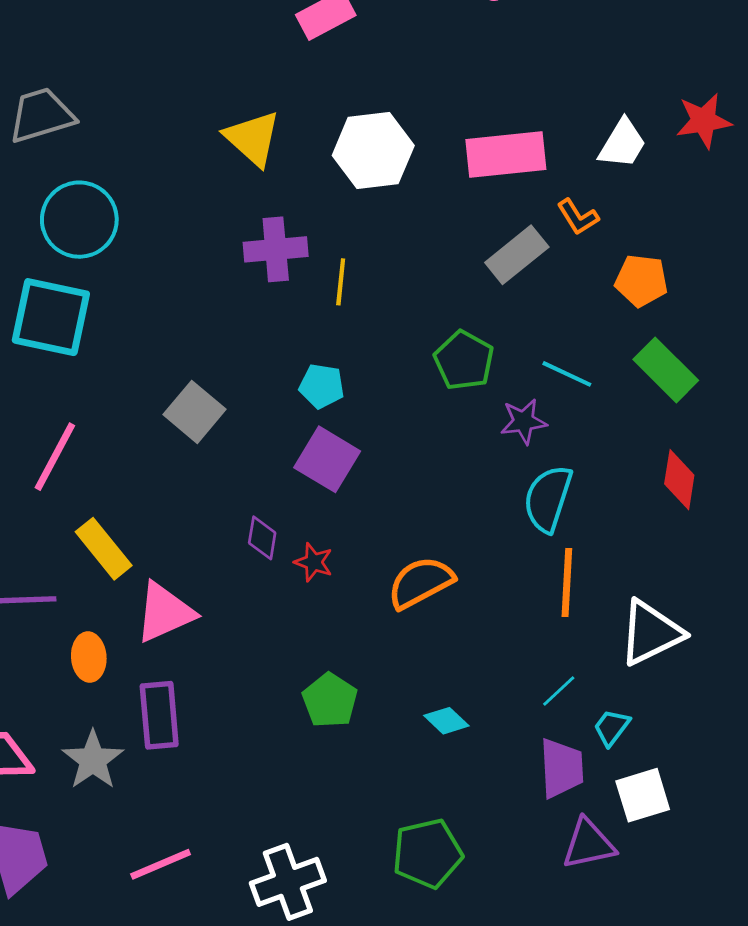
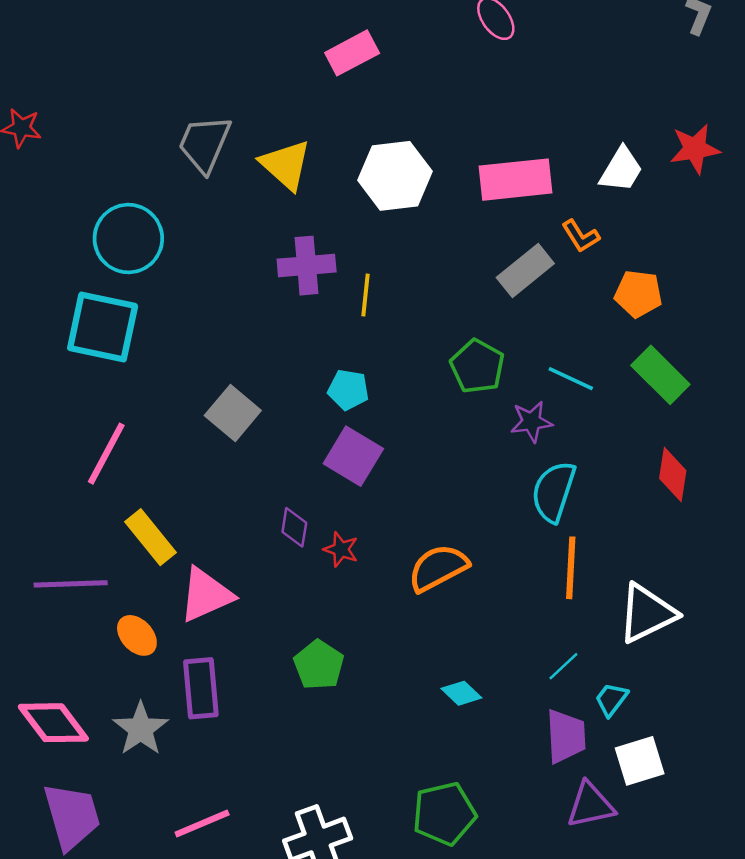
gray trapezoid: (41, 115) -> (205, 144), moved, turned -50
orange ellipse: (89, 657) -> (137, 635), turned -39
green pentagon: (330, 700) -> (319, 665), moved

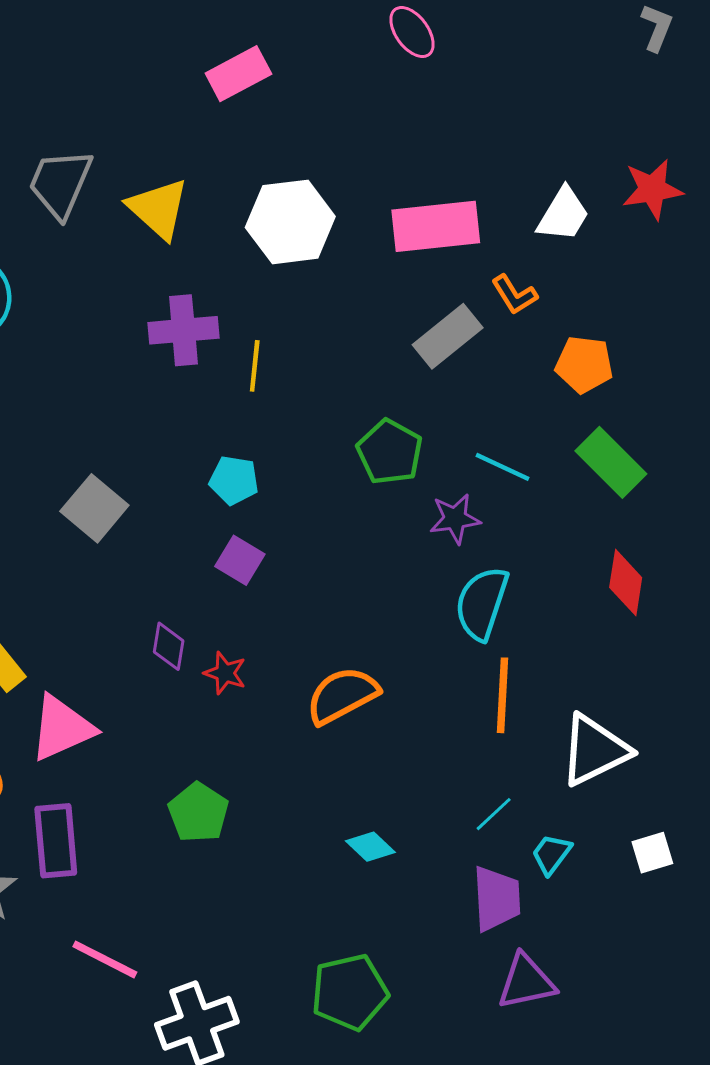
purple square: (353, 456) -> (240, 560), size x0.7
white square: (640, 761) -> (652, 853), moved, size x0.7
pink line: (202, 823) -> (105, 959), moved, turned 50

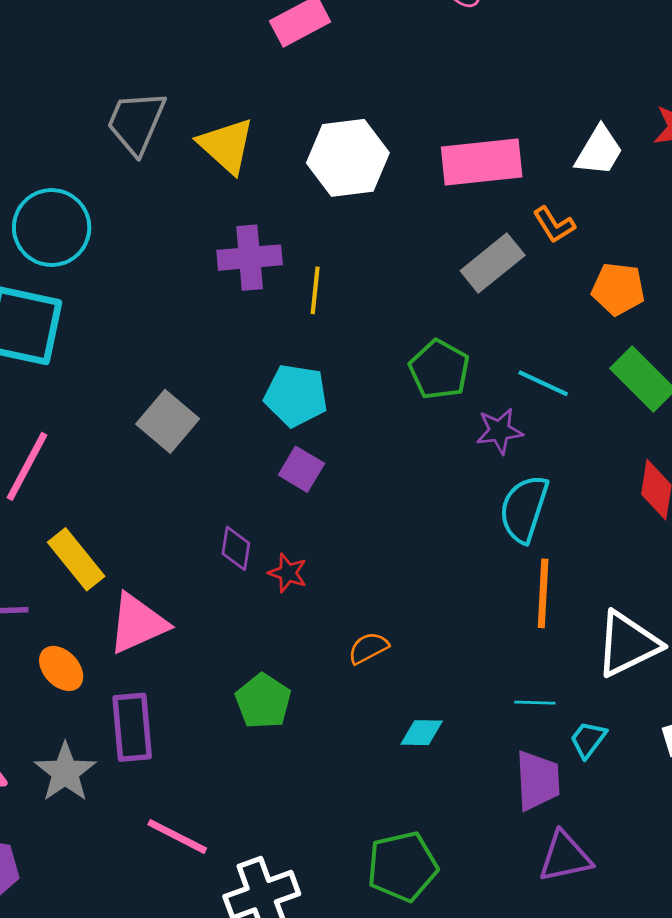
cyan pentagon: (234, 480) -> (296, 395), size x1.4
orange semicircle: (342, 695) -> (368, 648), moved, size x0.6
cyan line: (494, 814) -> (535, 703), turned 45
cyan diamond: (370, 847) -> (422, 733), turned -42

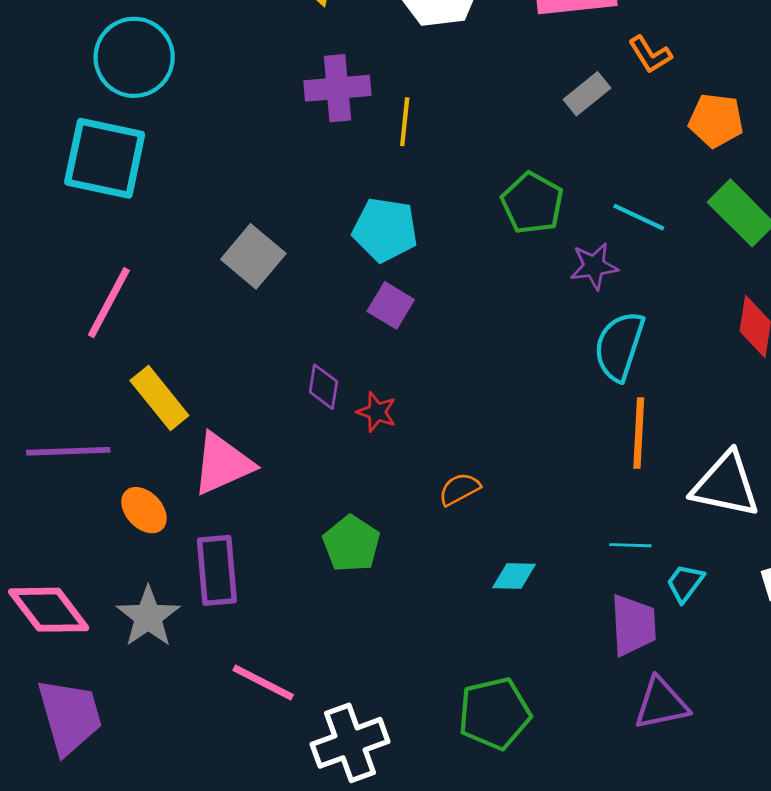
gray rectangle: (493, 263) -> (587, 94), size x0.7
white triangle: (628, 644) -> (726, 485), turned 38

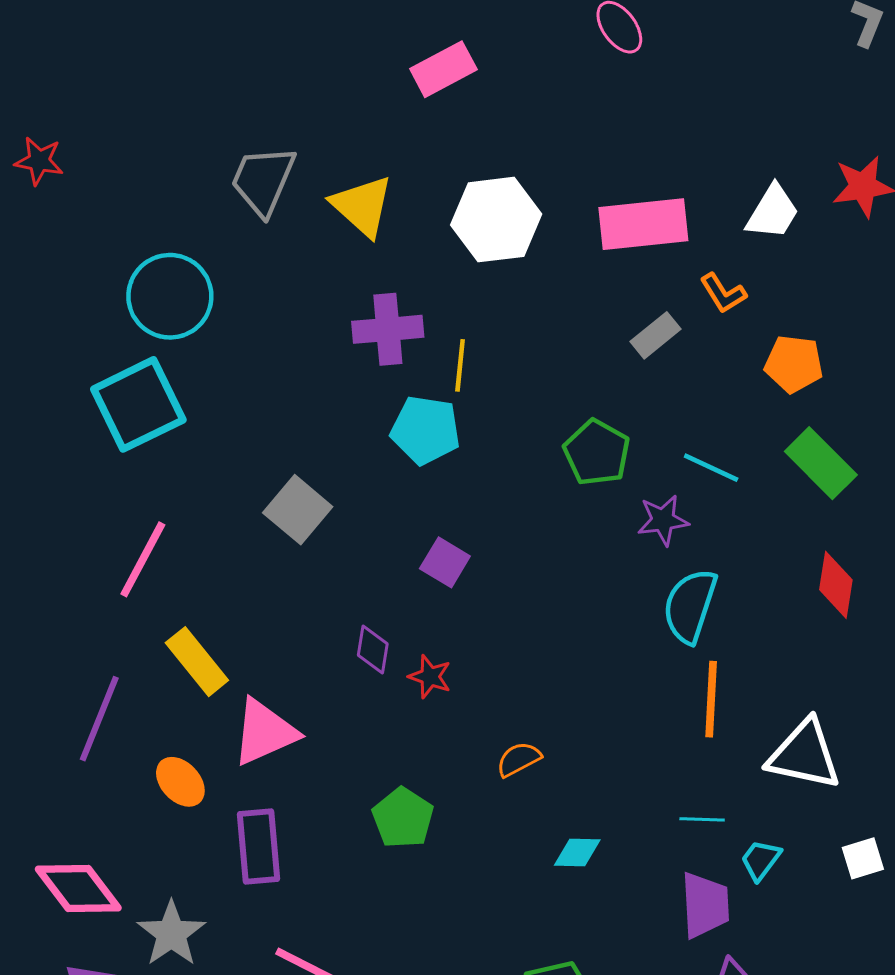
cyan square: (105, 158) -> (138, 404), turned -38
cyan pentagon: (385, 230) -> (425, 430), moved
purple line: (68, 451) -> (99, 719), turned -66
gray star: (148, 617) -> (171, 934), moved

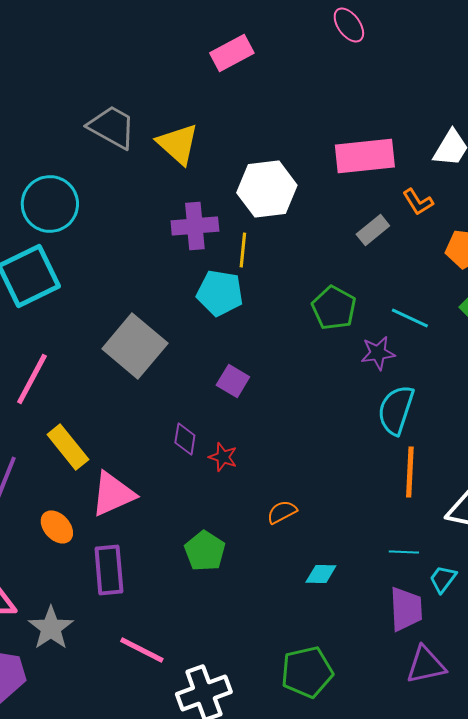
gray trapezoid: (263, 180) -> (112, 127), turned 96
white hexagon: (496, 220) -> (267, 189), moved
gray square: (298, 510) -> (135, 346), size x1.4

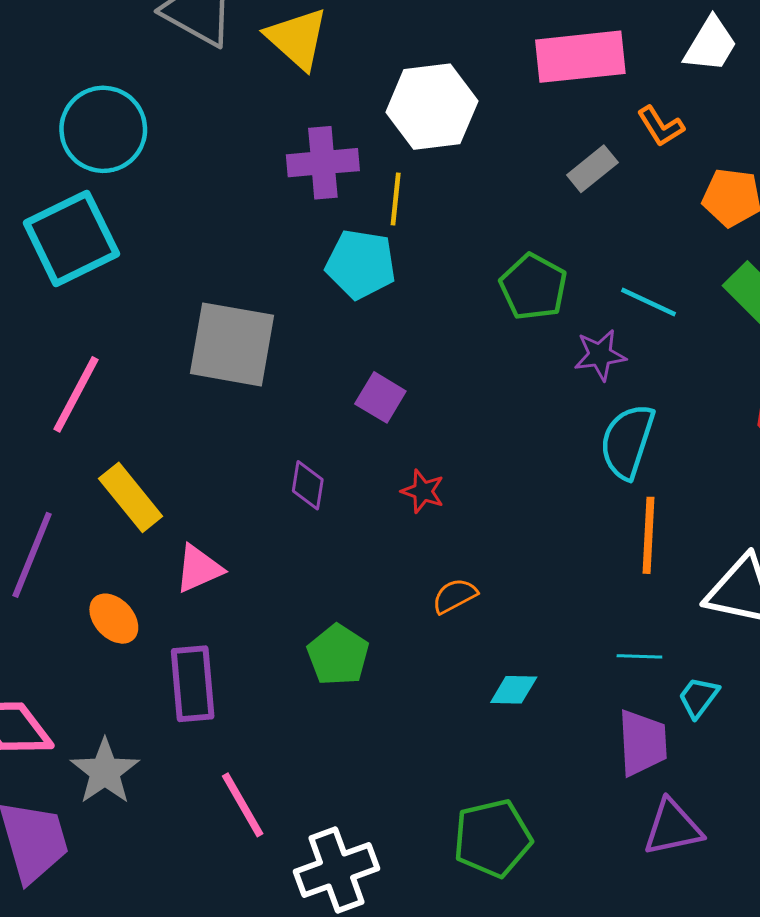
gray square: (135, 346) -> (232, 344), turned -30
red star: (223, 457) -> (423, 491), moved
pink triangle: (113, 494) -> (199, 569), size x0.7
pink line: (142, 650) -> (243, 805), turned 33

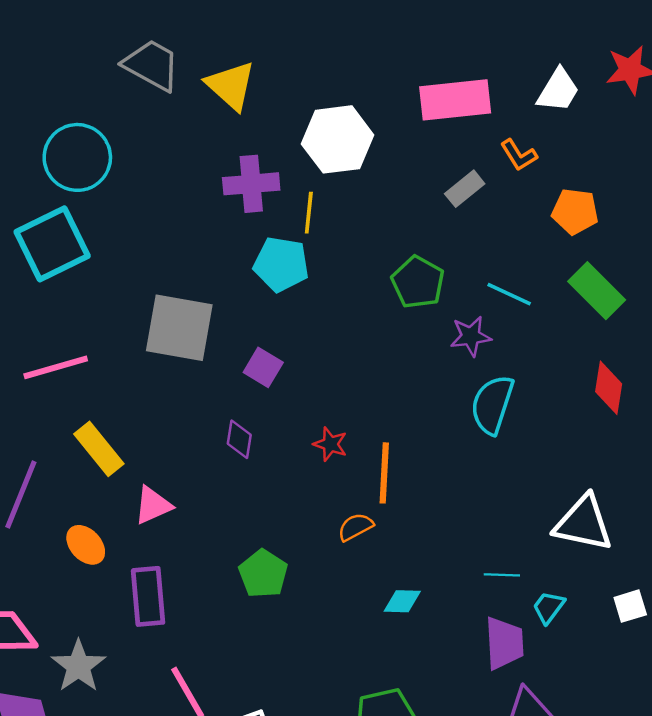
pink line: (76, 394) -> (56, 367), turned 46
purple square: (380, 397) -> (263, 367), moved
orange line: (649, 535) -> (384, 473), moved

